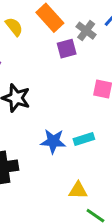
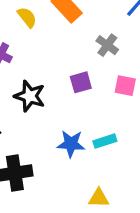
gray cross: (86, 31) -> (107, 45), moved
purple square: (67, 49) -> (81, 82), moved

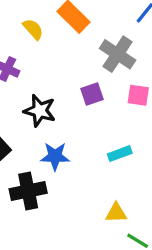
gray cross: (107, 45) -> (118, 54), size x1.5
blue star: (71, 144) -> (55, 156), moved

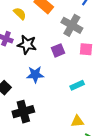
black star: (40, 111) -> (27, 45), moved
blue star: (55, 156) -> (35, 75), moved

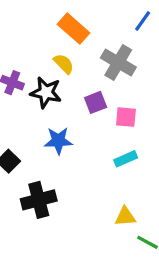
yellow semicircle: (20, 14) -> (64, 64), moved
pink square: (86, 49) -> (126, 117), moved

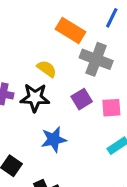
orange rectangle: (74, 29) -> (70, 30), moved

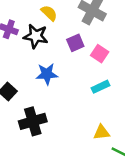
pink square: (111, 108) -> (100, 54), turned 30

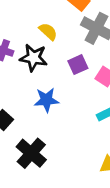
black cross: (33, 121) -> (31, 153), turned -32

